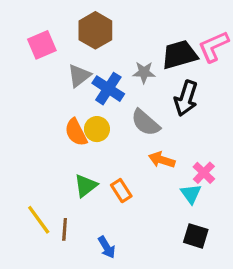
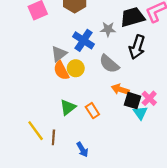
gray triangle: (79, 76) -> (59, 54), moved
black square: (196, 236) -> (133, 101), moved

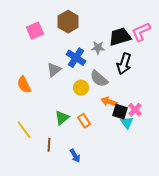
yellow circle: (76, 68) -> (81, 88), moved
orange semicircle: (61, 70) -> (24, 85), moved
yellow line: (36, 131) -> (24, 130), moved

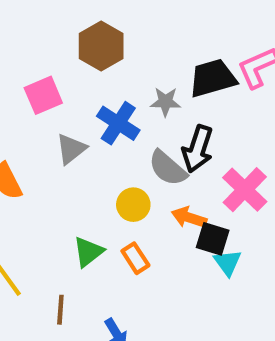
pink square: (35, 31) -> (43, 95), moved
black arrow: (124, 64) -> (198, 149), moved
yellow circle: (81, 88) -> (133, 205), moved
pink cross: (135, 110) -> (245, 190), moved, size x1.5

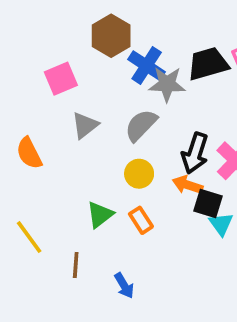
gray star: (165, 102) -> (167, 84), size x1.4
blue cross: (118, 123) -> (147, 66), moved
black arrow: (198, 149) -> (195, 153), moved
gray semicircle: (168, 168) -> (141, 125), moved, turned 93

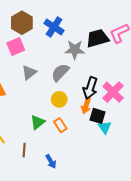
brown hexagon: (111, 36) -> (22, 23), moved
blue cross: (147, 66) -> (54, 27), moved
orange arrow: (188, 185) -> (86, 106), turned -91

